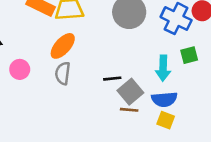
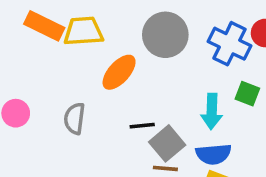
orange ellipse: (63, 46) -> (119, 72), moved
green square: (189, 55) -> (247, 94), turned 36

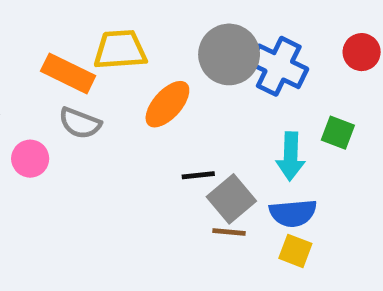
orange rectangle: (44, 26) -> (68, 73), moved
blue cross: (229, 44) -> (279, 66), moved
gray semicircle: (74, 119) -> (80, 123), moved, turned -76

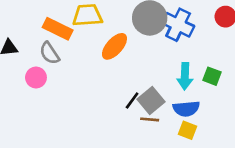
gray semicircle: (80, 123) -> (50, 53), moved, turned 35
green square: (338, 133) -> (212, 76), moved
black line: (198, 175) -> (132, 101), moved, turned -48

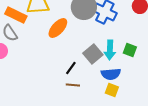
gray square: (151, 101) -> (93, 54), moved
brown line: (150, 119) -> (73, 85), moved

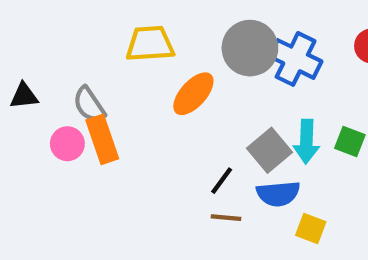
orange rectangle: (16, 15) -> (102, 139), moved, turned 45
blue semicircle: (111, 74) -> (278, 194), moved

